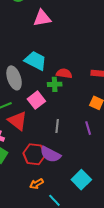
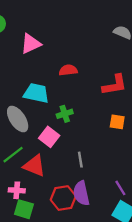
red semicircle: (64, 73) -> (68, 70), moved
purple line: (88, 128) -> (120, 188), moved
purple semicircle: (50, 154) -> (81, 193), turned 65

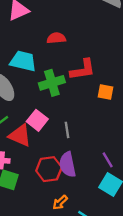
red L-shape: (115, 85) -> (83, 70), moved
green cross: (65, 114) -> (52, 83), size x1.5
pink square: (49, 137) -> (37, 120), moved

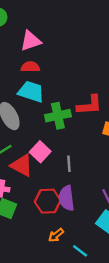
red semicircle: (56, 38) -> (30, 67), moved

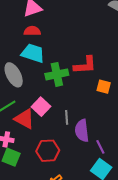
purple semicircle: (67, 198) -> (82, 131), moved

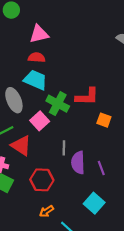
green cross: (57, 74) -> (58, 104), turned 35
pink square: (41, 107) -> (40, 121), moved
purple line: (100, 147) -> (101, 168), moved

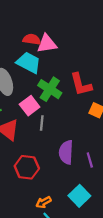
pink triangle: (39, 34) -> (47, 44), moved
red L-shape: (87, 97) -> (81, 84), turned 70
gray line: (64, 148) -> (42, 123), moved
orange arrow: (46, 211) -> (44, 202), moved

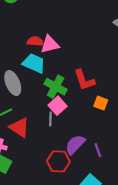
pink square: (30, 106) -> (58, 106), moved
purple semicircle: (66, 152) -> (75, 145), turned 45
red hexagon: (27, 167) -> (58, 161), moved

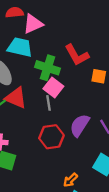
red semicircle: (35, 41) -> (15, 12), moved
red triangle: (19, 127) -> (16, 98), moved
red hexagon: (58, 161) -> (51, 137), moved

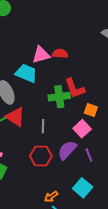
red semicircle: (15, 12) -> (60, 54), moved
green cross: (48, 68) -> (59, 97), moved, turned -35
pink square: (53, 87) -> (82, 129), moved

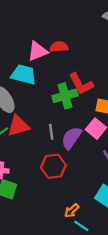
red triangle: (15, 117) -> (18, 126), turned -40
purple semicircle: (67, 150) -> (71, 138), moved

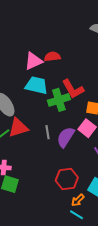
cyan trapezoid: (24, 74) -> (37, 85), moved
red hexagon: (53, 166) -> (67, 179), moved
orange arrow: (72, 211) -> (78, 200), moved

